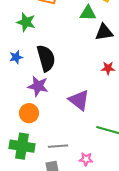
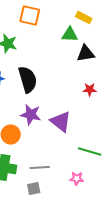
purple star: (38, 86) -> (31, 115), moved
pink star: (86, 159) -> (77, 179), moved

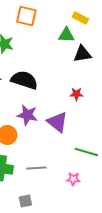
black semicircle: (28, 80) -> (24, 80), turned -56
red star: (90, 90) -> (76, 94), moved
gray square: (34, 189) -> (25, 201), moved

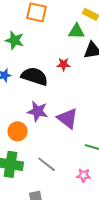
red star: (76, 94) -> (64, 64), moved
gray line: (36, 168) -> (47, 164), turned 42

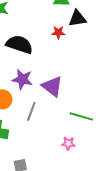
red star: (64, 64) -> (58, 32), moved
gray line: (47, 164) -> (31, 111), moved, turned 72

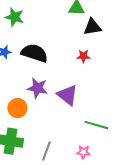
red star: (58, 32) -> (83, 56), moved
gray line: (31, 111) -> (46, 151), moved

